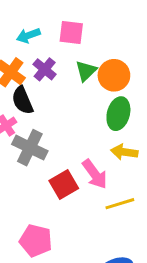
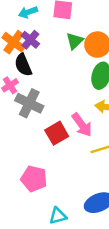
purple cross: (45, 69) -> (30, 40), moved

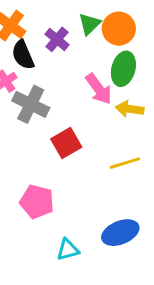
purple cross: (30, 40) -> (57, 39), moved
pink arrow: (82, 125) -> (99, 89), moved

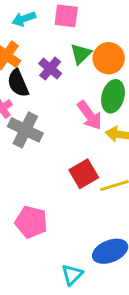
red square: (66, 143) -> (84, 174), moved
cyan triangle: (68, 250) -> (72, 275), moved, turned -30

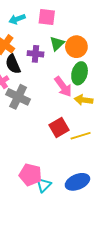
purple cross: (50, 68) -> (35, 54), turned -35
pink pentagon: (31, 222) -> (30, 175), moved
cyan triangle: (72, 275) -> (44, 185), moved

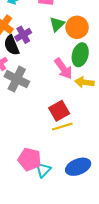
purple cross: (35, 54) -> (23, 35), moved, turned -35
yellow line: (81, 136) -> (62, 127), moved

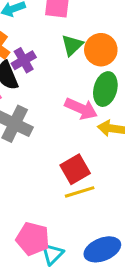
pink arrow: (63, 68) -> (81, 109), turned -30

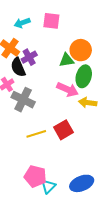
green triangle: (72, 45) -> (67, 60), moved, turned 35
yellow line: (80, 192) -> (36, 134), moved

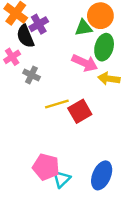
gray cross: (23, 100) -> (31, 75), size x0.6
yellow line: (36, 134) -> (57, 104), moved
blue ellipse: (82, 183) -> (102, 175), turned -45

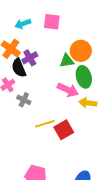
green ellipse: (104, 47) -> (84, 77), turned -30

